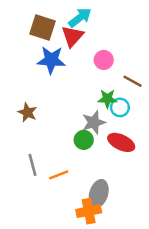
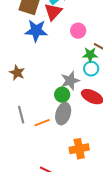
green star: (107, 99) -> (90, 55), moved
gray ellipse: (99, 194) -> (63, 114), moved
orange cross: (89, 211) -> (79, 149), moved

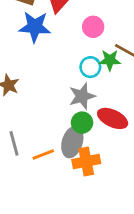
cyan circle: (91, 69) -> (90, 67), moved
green circle: (62, 95) -> (82, 123), moved
orange cross: (79, 149) -> (86, 161), moved

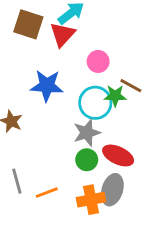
blue star: (35, 27) -> (47, 86), moved
cyan circle: (90, 67) -> (95, 103), size x1.5
gray ellipse: (72, 142) -> (112, 190), moved

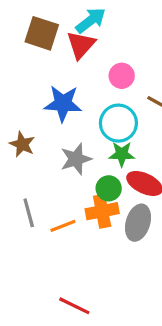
green star: (115, 96) -> (122, 154), moved
gray star: (87, 133) -> (76, 159), moved
orange cross: (91, 200) -> (102, 211), moved

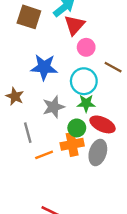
red triangle: (81, 45) -> (74, 25), moved
gray line: (29, 213) -> (28, 133), moved

